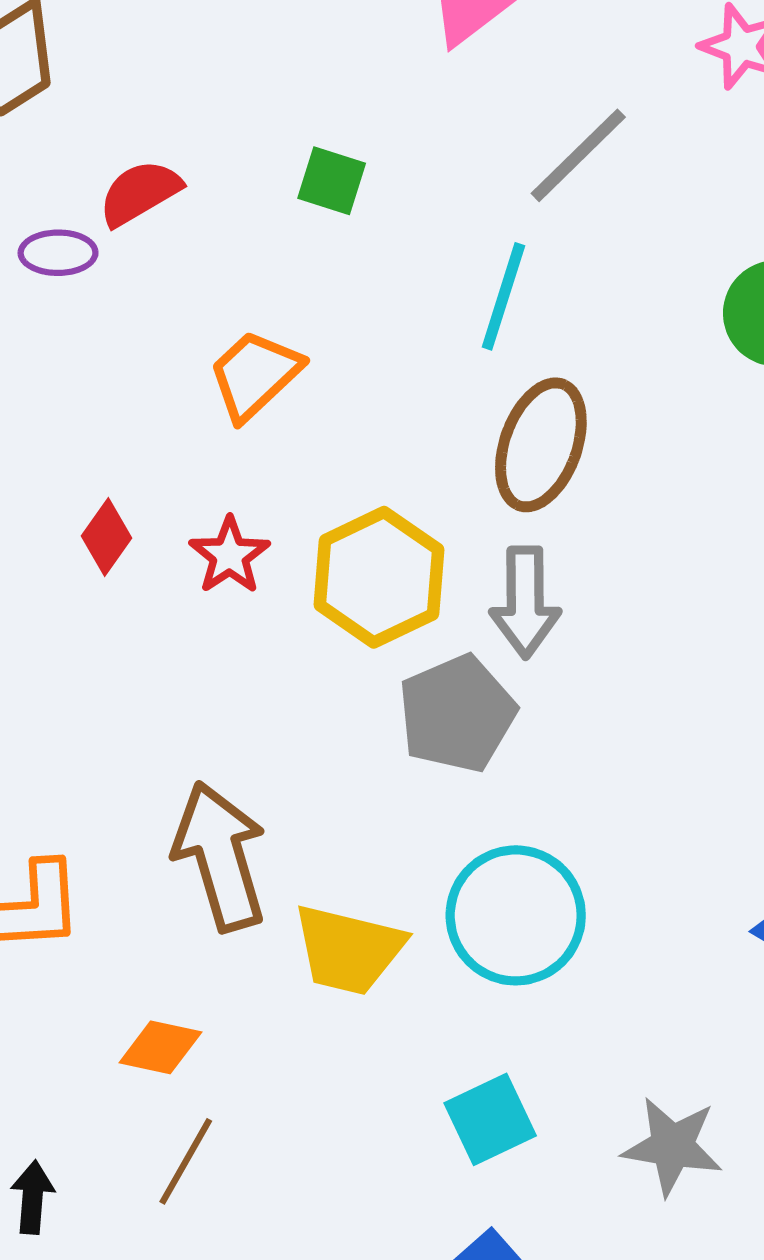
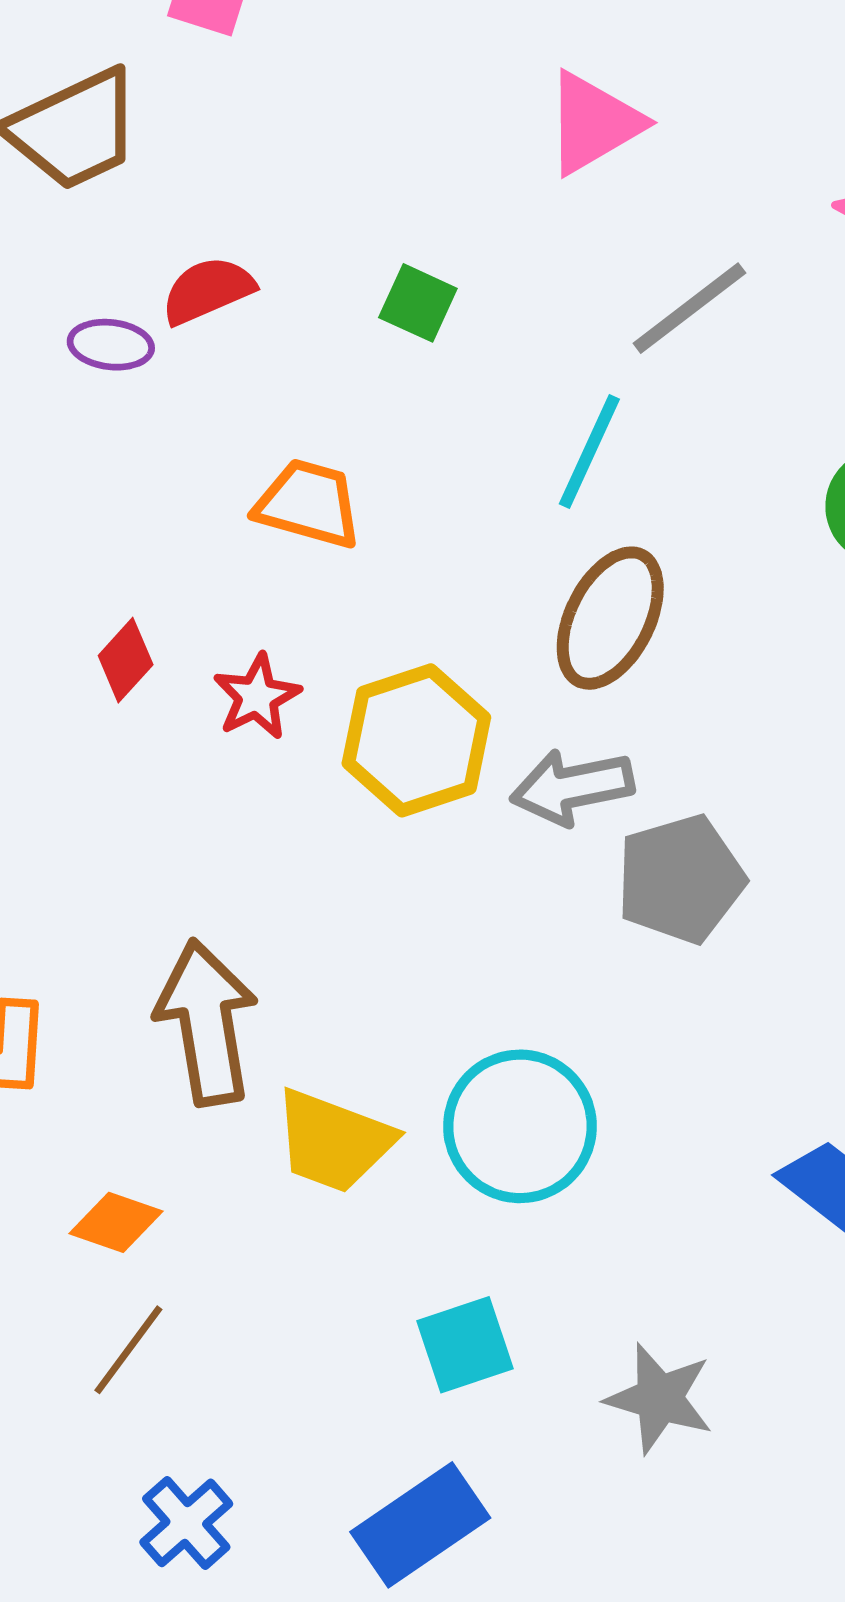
orange trapezoid: (255, 375) -> (308, 504), turned 52
gray arrow: (525, 602) -> (572, 787), turned 72
gray pentagon: (457, 714) -> (680, 879), moved

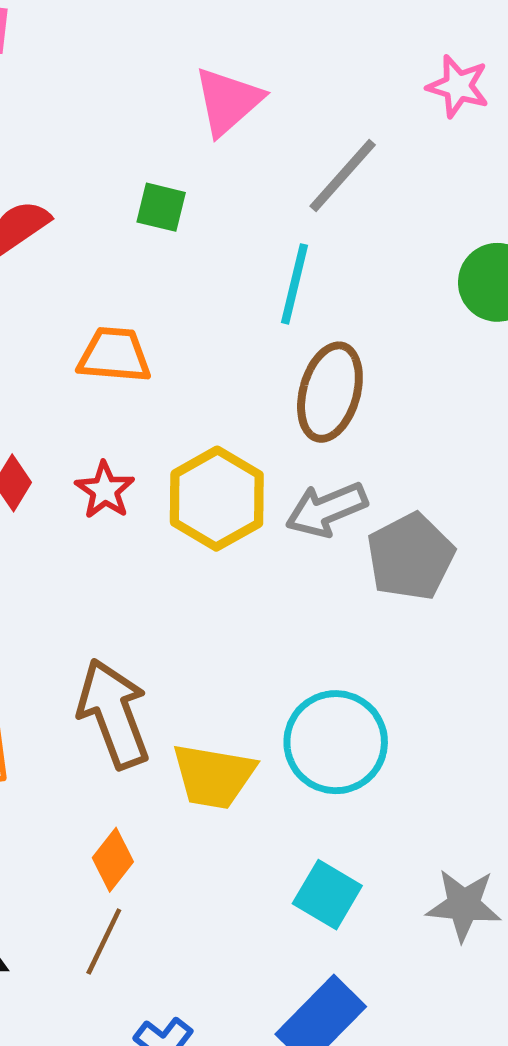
pink triangle: (594, 123) -> (228, 101), moved
orange diamond: (116, 1222) -> (113, 860), moved, turned -60
cyan square: (465, 1345) -> (327, 895), turned -30

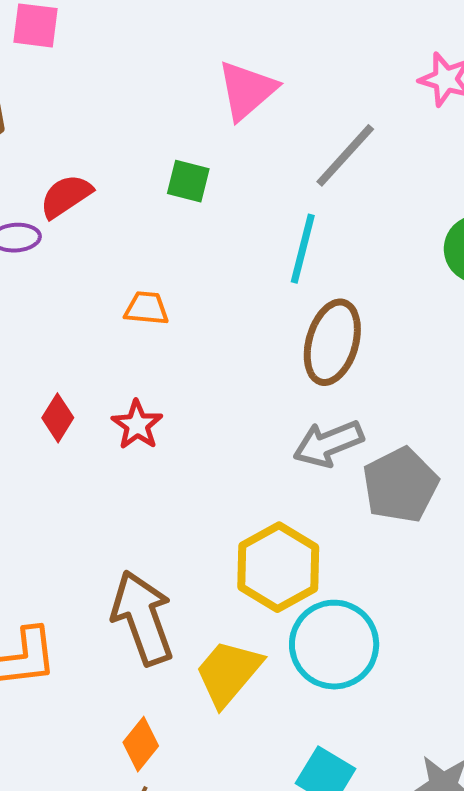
orange trapezoid: (114, 355) -> (146, 308), size x0.7
yellow hexagon: (217, 499) -> (278, 567), moved
yellow trapezoid: (214, 776) -> (228, 673), turned 120

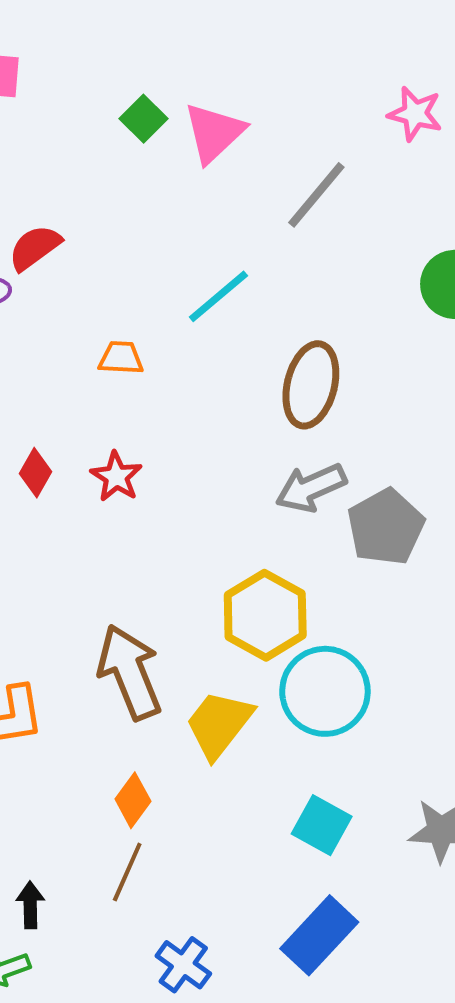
green square: (188, 181) -> (143, 119), moved, turned 33
cyan line: (303, 249) -> (218, 296), moved, turned 38

